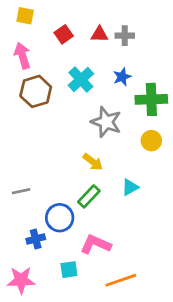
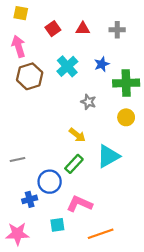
gray cross: (125, 36) -> (117, 30), moved
gray star: (106, 122) -> (88, 102), size x0.6
cyan triangle: (130, 187) -> (108, 156), size x1.6

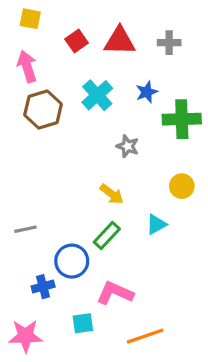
red triangle: (83, 29) -> (120, 41), size x1.5
yellow circle: (126, 117) -> (182, 186), moved
cyan triangle: (108, 156) -> (156, 224), size x0.6

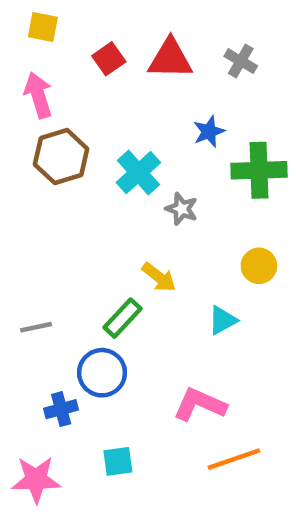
gray cross: (169, 43) -> (241, 61), turned 30
cyan cross: (97, 95) -> (138, 173), moved
green rectangle: (107, 236) -> (122, 318), moved
pink L-shape: (115, 293) -> (200, 405), moved
orange line: (145, 336) -> (234, 459), moved

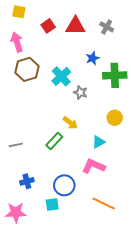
blue circle: (102, 373) -> (64, 185), moved
pink L-shape: (200, 405) -> (94, 166), moved
orange line: (234, 459) -> (104, 203), turned 45

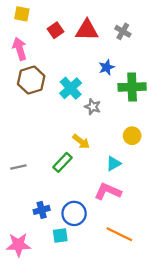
blue cross: (27, 181) -> (42, 210), moved

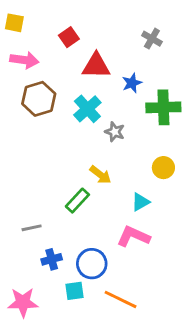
yellow square: (22, 14) -> (14, 23), moved
red triangle: (87, 30) -> (96, 66), moved
pink arrow: (20, 49) -> (24, 60), turned 115
gray line: (18, 167) -> (32, 228), moved
orange line: (119, 234) -> (120, 299), moved

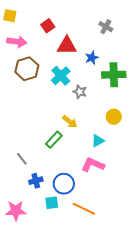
gray line: (32, 228) -> (22, 159), turned 64

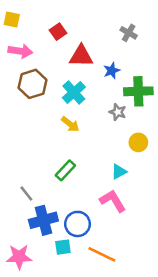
gray star: (80, 92) -> (118, 112), moved
yellow arrow: (70, 122) -> (70, 124), moved
pink L-shape: (93, 165) -> (113, 201), turned 35
blue cross: (36, 181) -> (43, 220), size x1.6

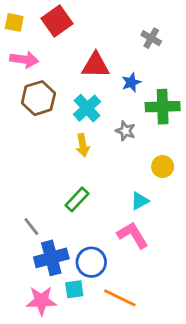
red square: (58, 32) -> (57, 21), moved, size x1.5
gray star: (118, 112) -> (126, 131), moved
yellow arrow: (70, 124) -> (83, 145), turned 42
pink star: (19, 257) -> (41, 301), moved

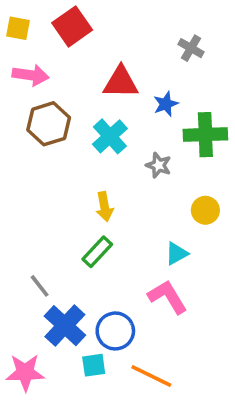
yellow arrow: (83, 145) -> (104, 207), moved
blue cross: (51, 258) -> (65, 326), turned -32
pink star: (41, 301) -> (25, 372), moved

